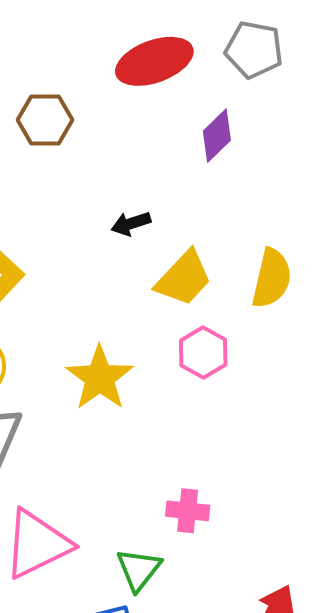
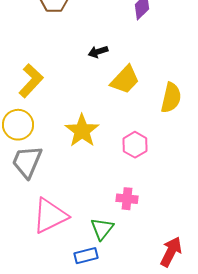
yellow semicircle: (272, 278) -> (171, 98), moved
pink hexagon: (203, 352) -> (135, 145), moved

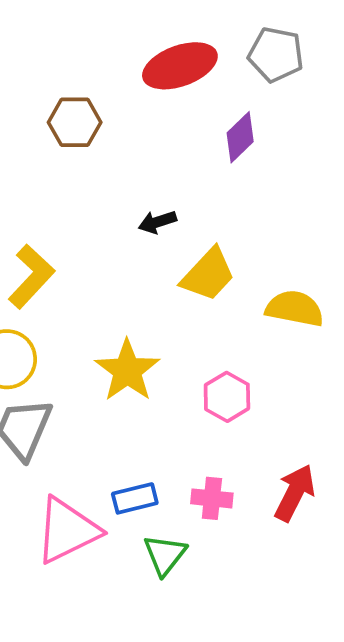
yellow semicircle: (171, 98) -> (295, 308), turned -92
red arrow: (171, 252) -> (295, 493), moved
blue rectangle: (86, 256) -> (135, 498), moved

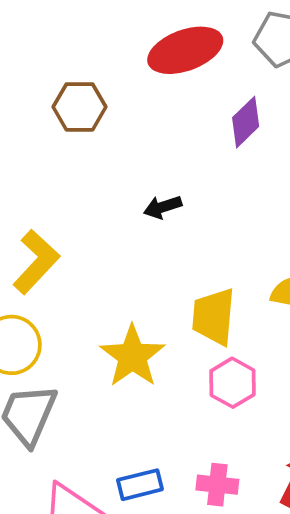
yellow trapezoid: (208, 275) -> (214, 317), moved, turned 142

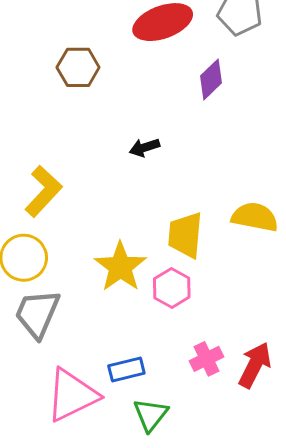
pink hexagon: (232, 383) -> (172, 288), moved
pink cross: (217, 485) -> (206, 359), moved, turned -32

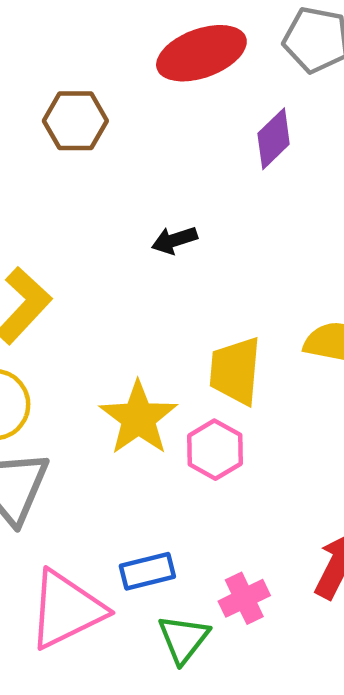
pink cross: (206, 359) -> (244, 598), moved

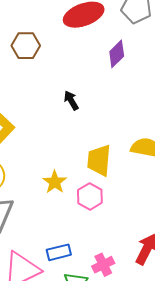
black arrow: (174, 240) -> (71, 100), turned 78
yellow star: (138, 418) -> (55, 182), size x0.7

